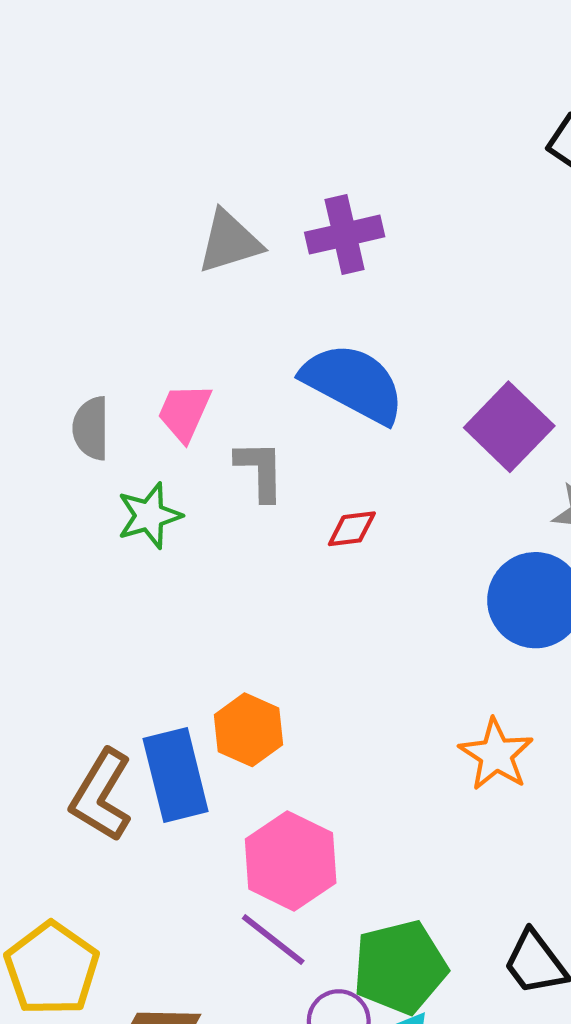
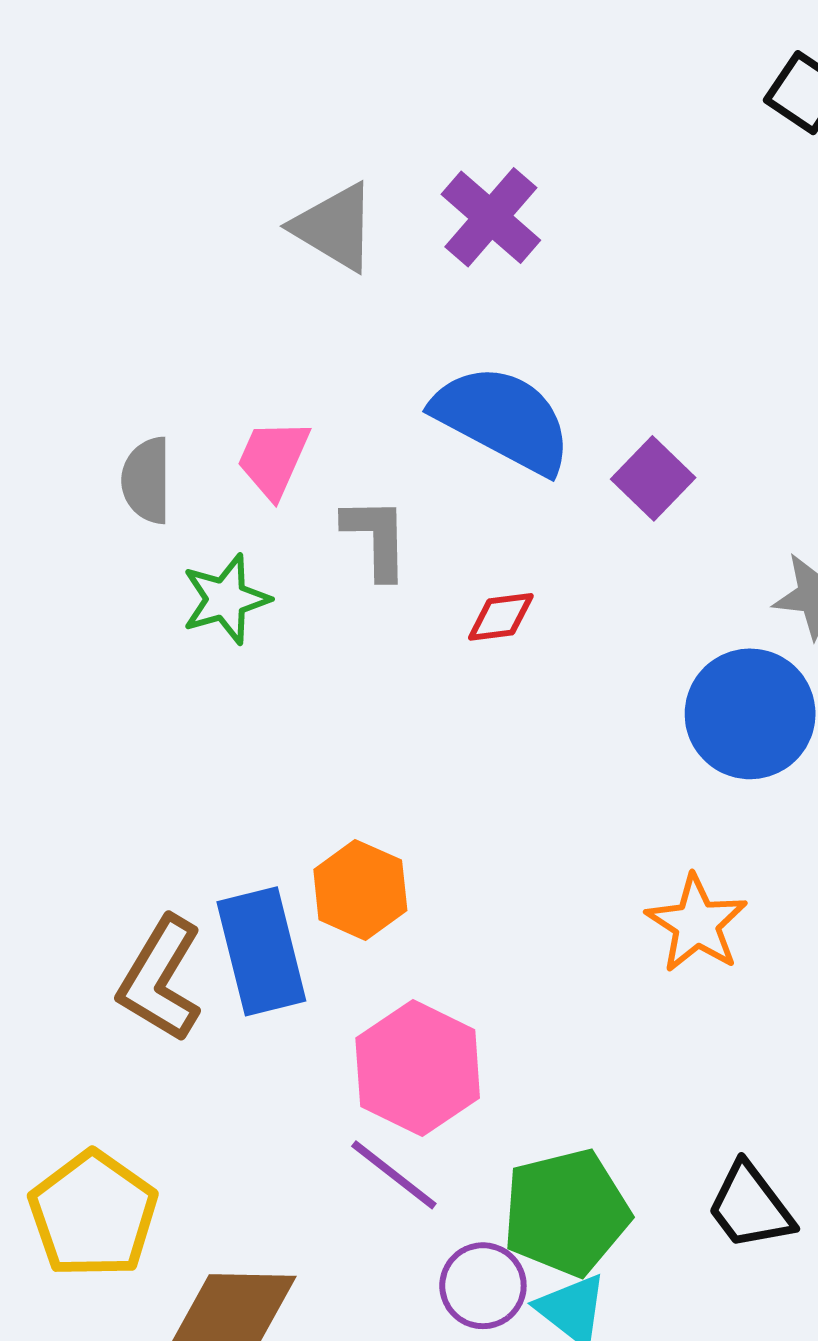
purple cross: (345, 235) -> (491, 217), turned -36
gray triangle: (229, 242) -> (335, 227), turned 48
purple square: (509, 427) -> (653, 478), moved, size x0.7

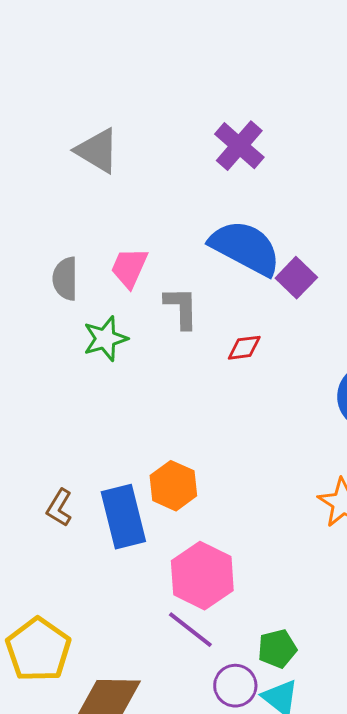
gray triangle: (335, 227) -> (97, 151), moved
purple square: (653, 478) -> (296, 278), moved
brown L-shape: (160, 979) -> (59, 508), moved, size x0.6
green pentagon: (566, 1212) -> (277, 649), size x0.6

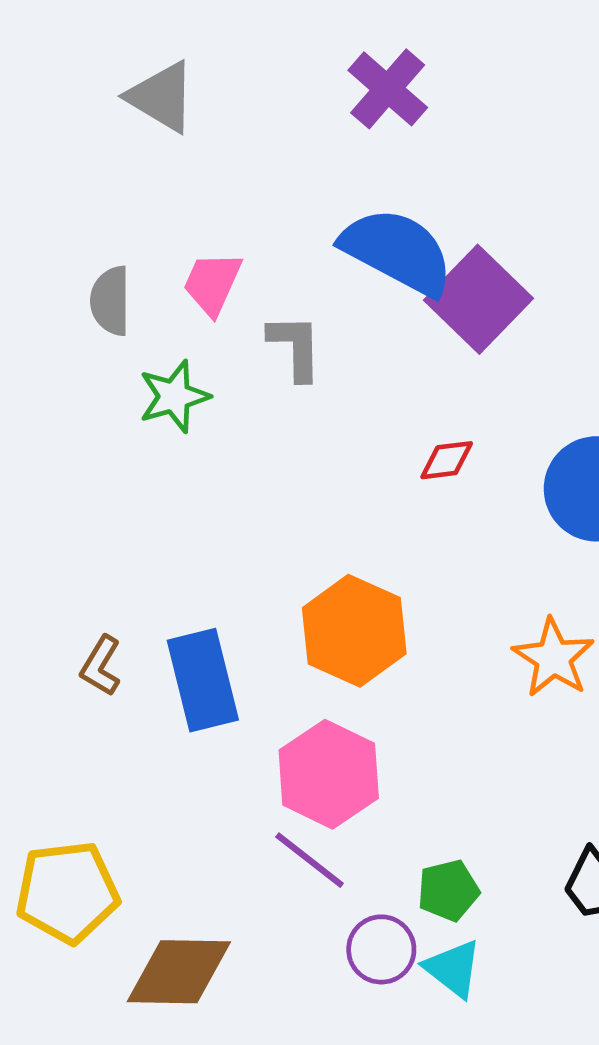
purple square: (296, 278) -> (479, 299), size x1.6
red diamond: (244, 348) -> (447, 460), moved
orange hexagon: (173, 486) -> (354, 631), moved, size x1.4
yellow pentagon: (38, 650) -> (67, 892), turned 30

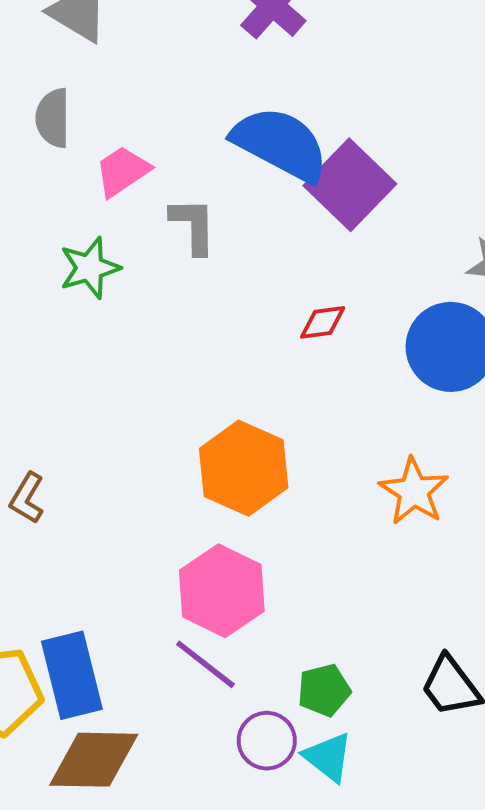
pink trapezoid: (212, 283) -> (122, 171), turned 32
gray semicircle: (110, 301) -> (53, 118), moved
blue rectangle: (203, 680) -> (72, 675), moved

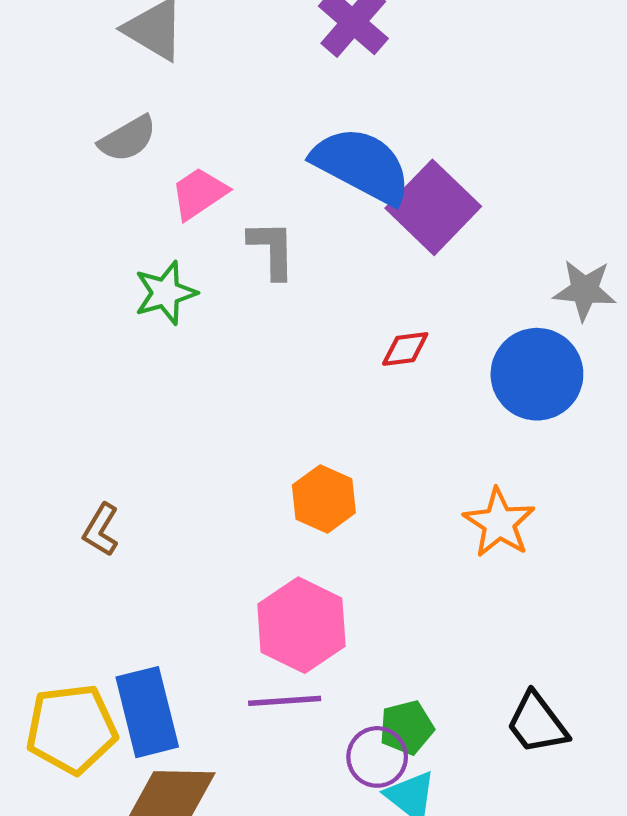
gray semicircle: (53, 118) -> (128, 139), turned -120
orange hexagon: (244, 468) -> (324, 499), size x0.7
purple line: (205, 664) -> (285, 701), turned -42
purple circle: (267, 741) -> (377, 757), moved

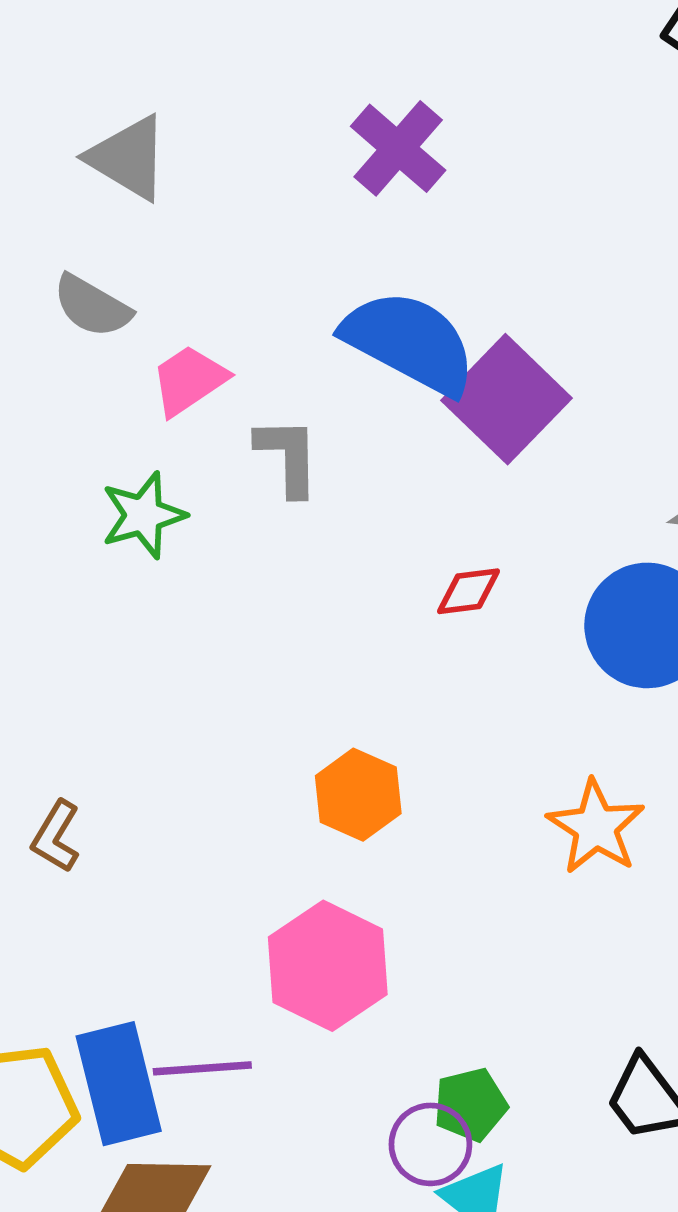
gray semicircle: (128, 139) -> (92, 306), turned 60
purple line: (285, 701) -> (202, 1068), moved

